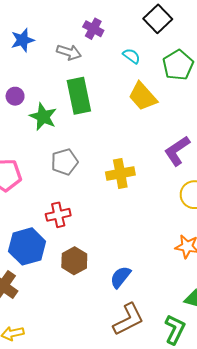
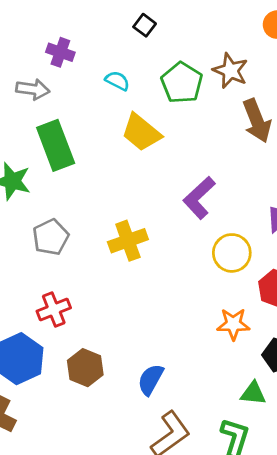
black square: (158, 19) -> (145, 25), size x0.6

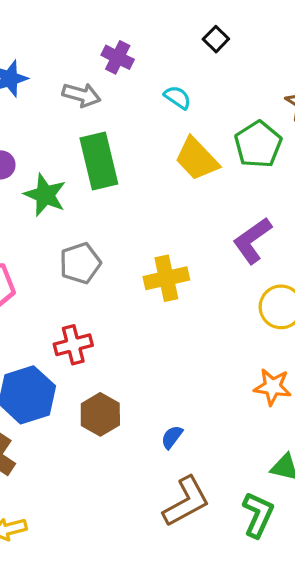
green pentagon: (182, 83) -> (258, 144), moved
blue semicircle: (151, 379) -> (172, 437), size x0.7

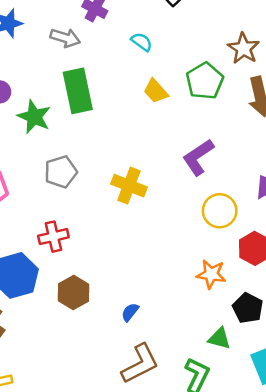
yellow trapezoid: (197, 159) -> (156, 91), size x0.7
yellow cross: (166, 278) -> (129, 186), turned 32

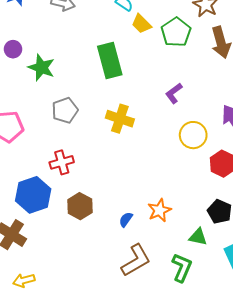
green rectangle: (78, 91) -> (110, 61), moved
yellow trapezoid: (156, 91) -> (141, 24), moved
purple L-shape: (198, 157) -> (174, 93), size x0.7
orange star: (211, 274) -> (159, 210), moved, turned -30

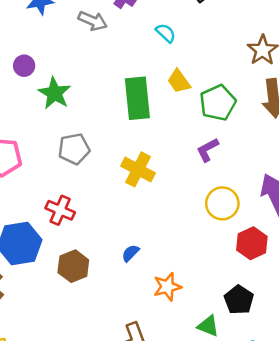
yellow trapezoid: (141, 24) -> (179, 81), moved
green pentagon: (176, 32) -> (218, 103), moved
red cross: (62, 162) -> (60, 210), turned 30
blue semicircle: (126, 219) -> (130, 253), moved

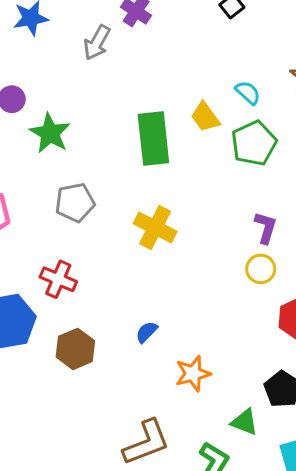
gray arrow: (93, 21) -> (97, 42), turned 96
cyan semicircle: (166, 33) -> (248, 93), moved
purple L-shape: (207, 150) -> (266, 228), moved, turned 135
yellow circle: (222, 203) -> (261, 269), size x0.7

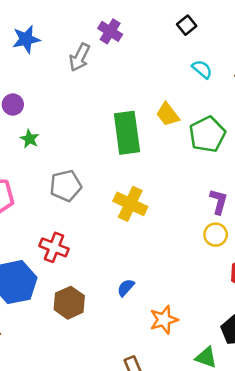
cyan semicircle: (248, 93) -> (202, 69), moved
green star: (50, 133) -> (29, 139), moved, size x0.6

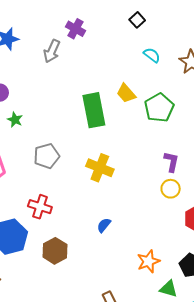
blue semicircle: (126, 288) -> (104, 225), moved
orange star: (164, 320) -> (148, 261), moved

